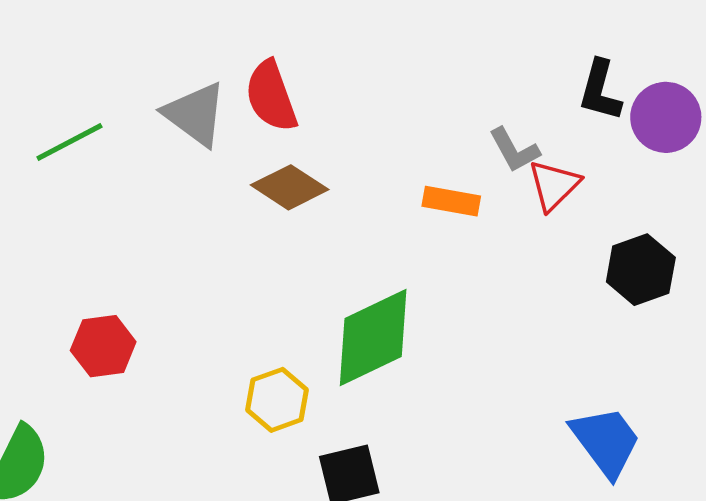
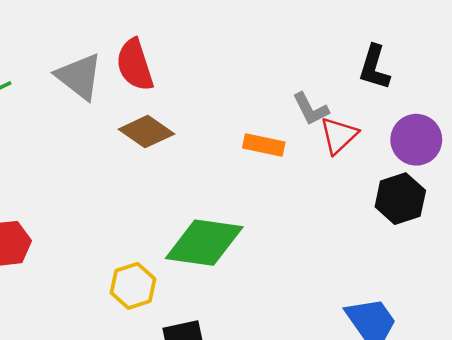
purple circle: (666, 117) -> (416, 140), moved
green diamond: (373, 338) -> (204, 243), turned 32

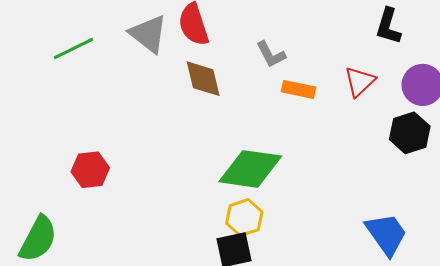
gray L-shape: (311, 109) -> (271, 54), moved
brown diamond: (146, 132) -> (203, 79), turned 42
yellow hexagon: (133, 286) -> (244, 218), moved

